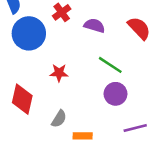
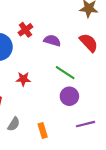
gray semicircle: (59, 119) -> (14, 124), moved
orange rectangle: (83, 136) -> (43, 131), turned 72

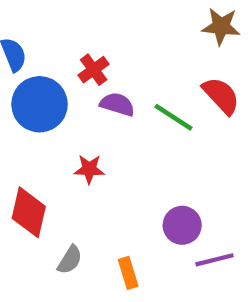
purple semicircle: (52, 41) -> (117, 104), moved
green line: (65, 73) -> (174, 117), moved
purple circle: (69, 96) -> (182, 225), moved

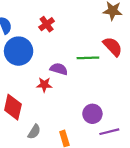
red cross: (94, 70) -> (47, 24), moved
purple semicircle: (117, 104) -> (59, 69), moved
green line: (174, 117) -> (88, 58), turned -35

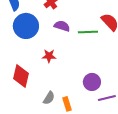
purple semicircle: (59, 69) -> (62, 26), moved
gray semicircle: (34, 132) -> (49, 98), moved

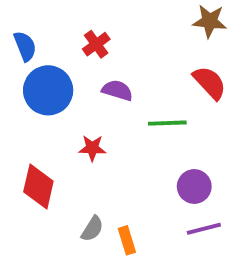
green line: (88, 32) -> (167, 123), moved
purple circle: (92, 82) -> (194, 186), moved

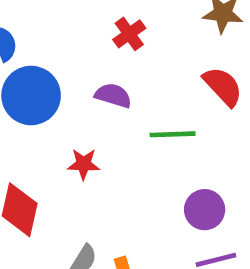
red cross: (96, 44) -> (129, 34), moved

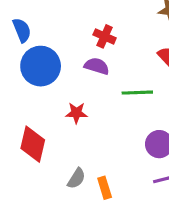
red cross: (129, 34) -> (105, 36), moved, turned -30

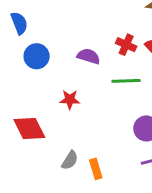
red cross: (105, 36) -> (126, 45), moved
blue circle: (41, 66) -> (37, 56), size x0.7
red diamond: (33, 144) -> (29, 128), turned -40

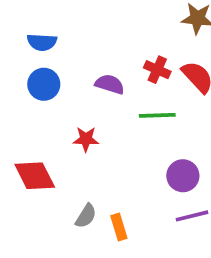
blue semicircle: (19, 23) -> (42, 42), moved, turned 115

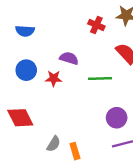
red cross: (157, 70) -> (96, 25), moved
blue circle: (44, 84) -> (26, 70), moved
red star: (86, 139) -> (54, 78), moved

